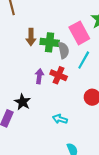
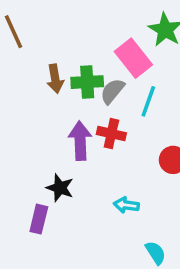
gray semicircle: (64, 50) -> (112, 91), turned -119
purple arrow: (39, 76) -> (80, 141), size x1.5

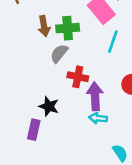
gray semicircle: (112, 91) -> (59, 53), moved
red cross: (111, 134) -> (78, 77), moved
purple arrow: (80, 141) -> (95, 96), moved

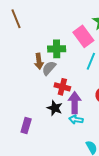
brown arrow: (44, 26) -> (39, 61), moved
black star: (49, 106) -> (55, 108), moved

